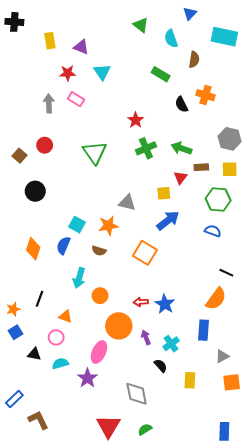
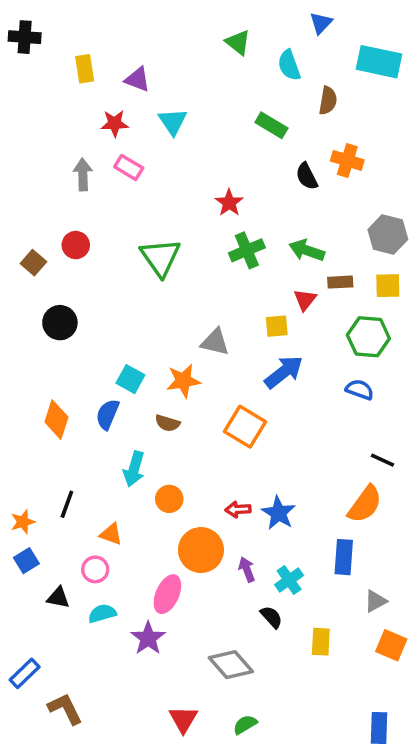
orange square: (232, 382) -> (391, 645), turned 30
gray diamond: (137, 394) -> (231, 665), turned -30
red triangle: (108, 426) -> (183, 719), size x0.7

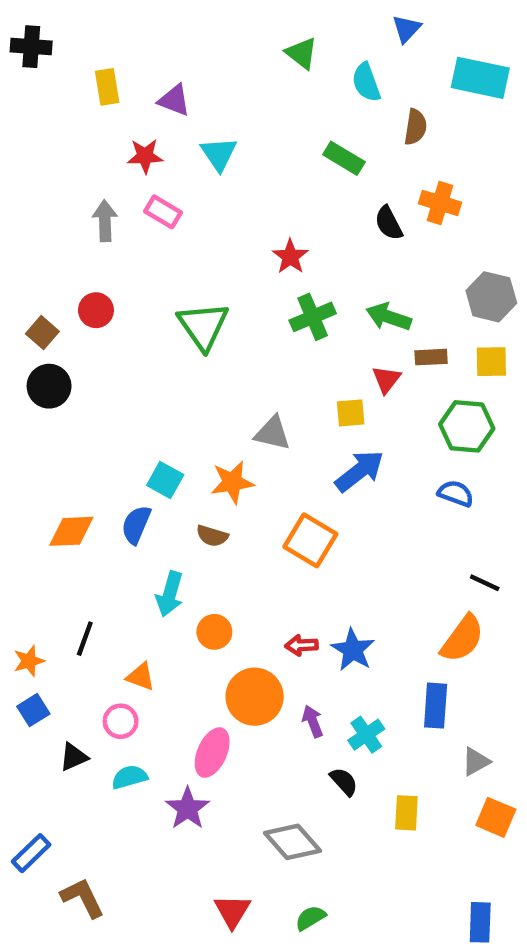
black circle: (60, 323) -> (49, 386), moved
orange diamond: (56, 420) -> (71, 531), turned 69
black triangle: (58, 598) -> (74, 757), turned -35

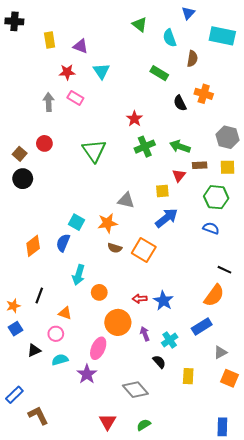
orange diamond: (71, 531) -> (33, 246), turned -35
brown semicircle: (212, 536) -> (115, 248), moved
blue rectangle: (436, 706) -> (202, 327), turned 54

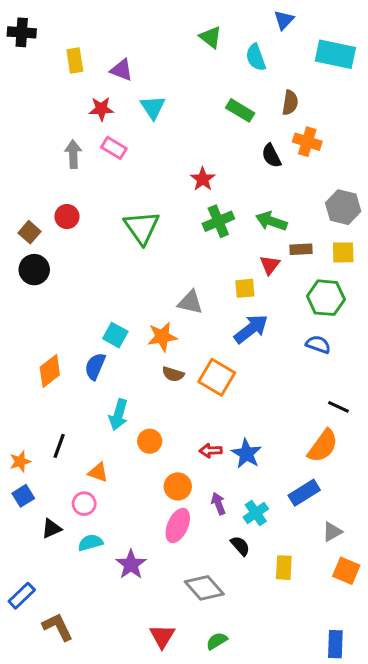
brown semicircle: (192, 59) -> (290, 103), moved
orange circle: (118, 322) -> (178, 486), size x0.7
pink ellipse: (98, 348) -> (178, 525), moved

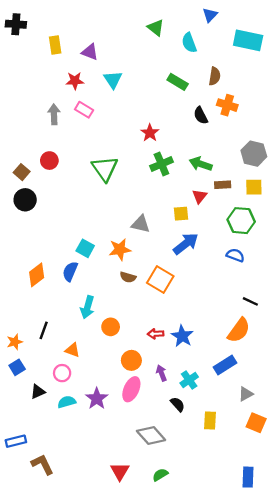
purple star: (131, 564) -> (97, 398), moved
blue rectangle: (22, 596) -> (16, 441), turned 30

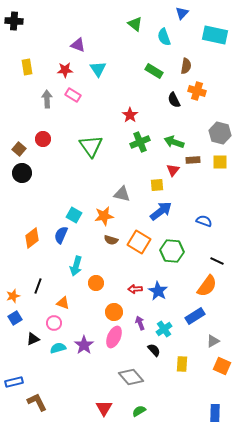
yellow rectangle: (55, 45) -> (27, 67), moved
green hexagon: (241, 221) -> (172, 251), moved

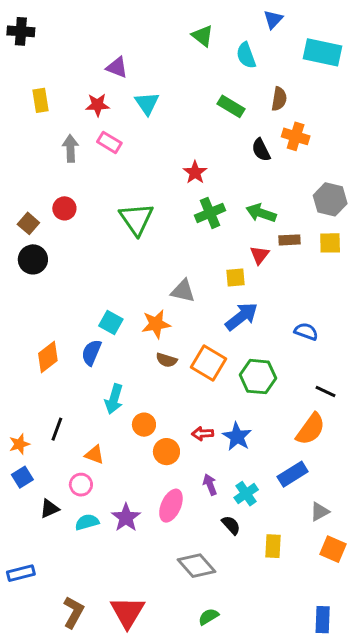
orange circle: (114, 312) -> (166, 452), moved
brown L-shape: (37, 402) -> (73, 612), moved, turned 55
red triangle: (104, 408) -> (127, 612), moved, size x1.4

